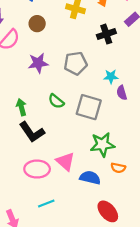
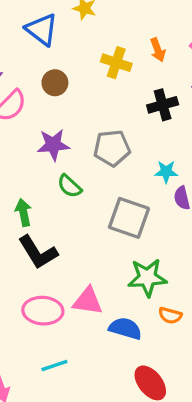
green semicircle: (56, 101) -> (70, 186), moved
pink triangle: (65, 161) -> (88, 301), turned -36

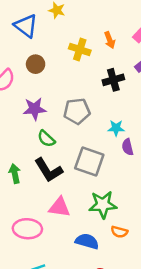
green arrow: (23, 212) -> (15, 174), moved
black L-shape: (38, 252) -> (49, 170), moved
pink triangle: (88, 301) -> (59, 207), moved

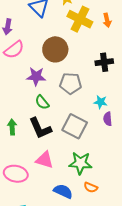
orange arrow: (110, 40) -> (107, 20), moved
yellow cross: (80, 49) -> (80, 19), moved, size x1.4
brown circle: (36, 64) -> (55, 49), moved, size x1.6

